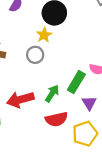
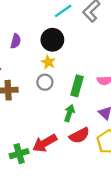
green rectangle: (76, 82) -> (77, 86), moved
red arrow: (20, 100) -> (45, 143), moved

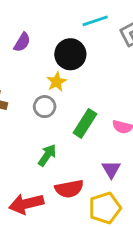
green arrow: (69, 113) -> (47, 155), moved
red arrow: (45, 143) -> (26, 204), moved

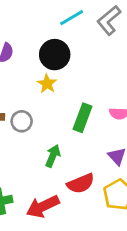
gray circle: (45, 107) -> (22, 121), moved

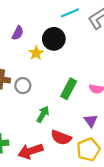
yellow star: (47, 84) -> (36, 53), moved
red semicircle: (81, 183) -> (61, 138), turned 36

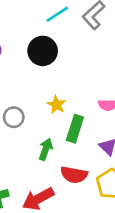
yellow star: (36, 53) -> (57, 105), moved
green rectangle: (69, 89) -> (75, 129), moved

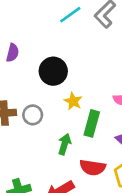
black circle: (43, 51) -> (53, 71), moved

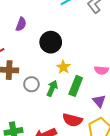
gray circle: (33, 115) -> (31, 84), moved
green arrow: (65, 144) -> (52, 88), moved

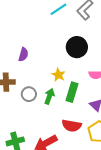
purple semicircle: (21, 24) -> (23, 55), moved
black circle: (51, 42) -> (77, 47), moved

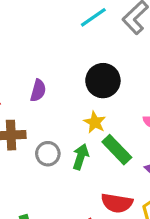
black circle: (77, 47) -> (103, 81), moved
green rectangle: (72, 92) -> (117, 150), turned -60

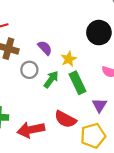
black circle: (103, 81) -> (99, 33), moved
purple semicircle: (38, 91) -> (45, 48), moved, turned -77

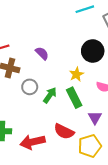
purple semicircle: (45, 48) -> (42, 53), moved
yellow star: (69, 59) -> (76, 74), moved

